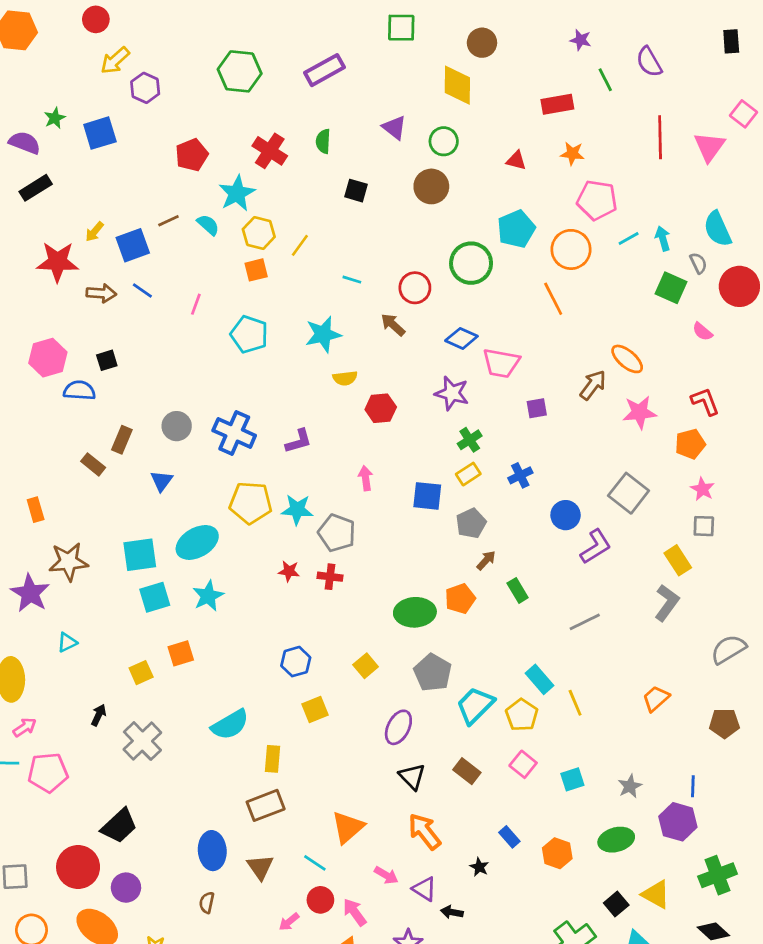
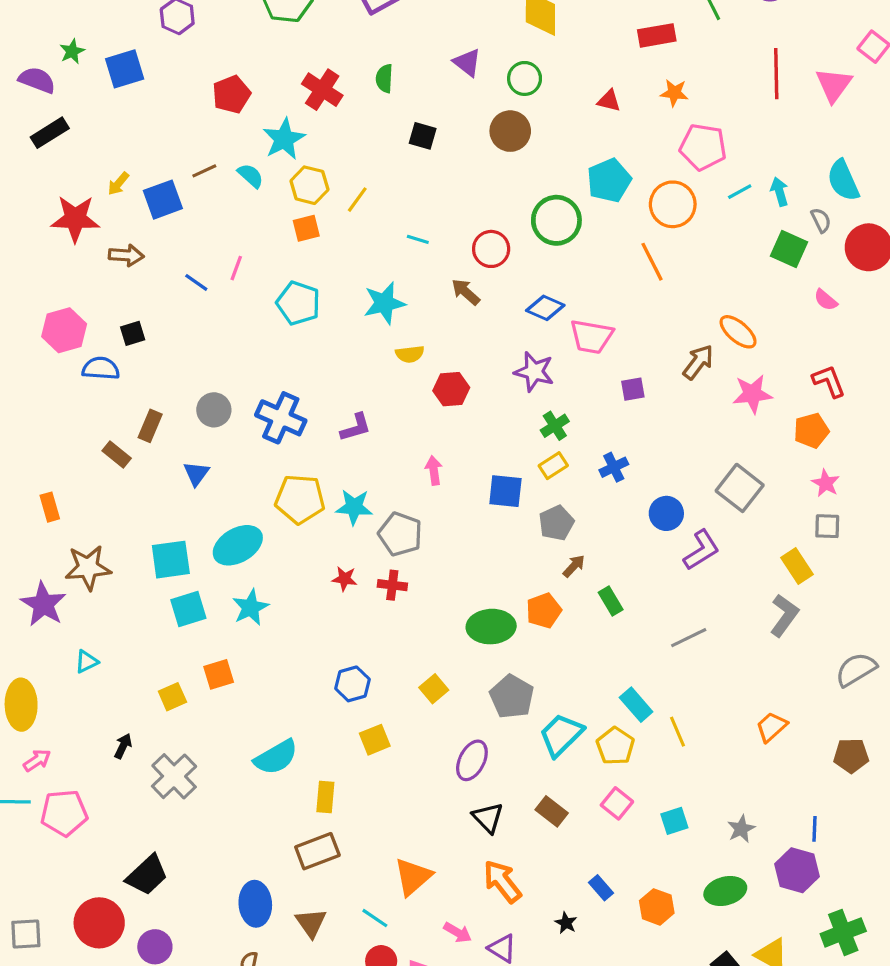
blue line: (142, 291) -> (196, 282), moved

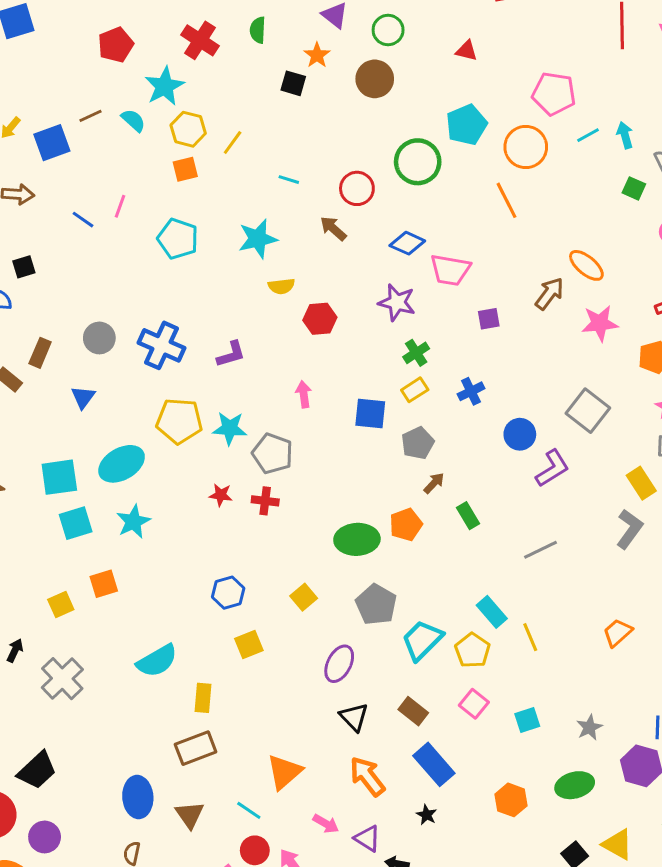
orange star: (674, 93) -> (317, 55), moved, turned 30
green square: (789, 249) -> (634, 188), size x0.7
blue rectangle: (601, 888) -> (434, 764), moved, size x1.8

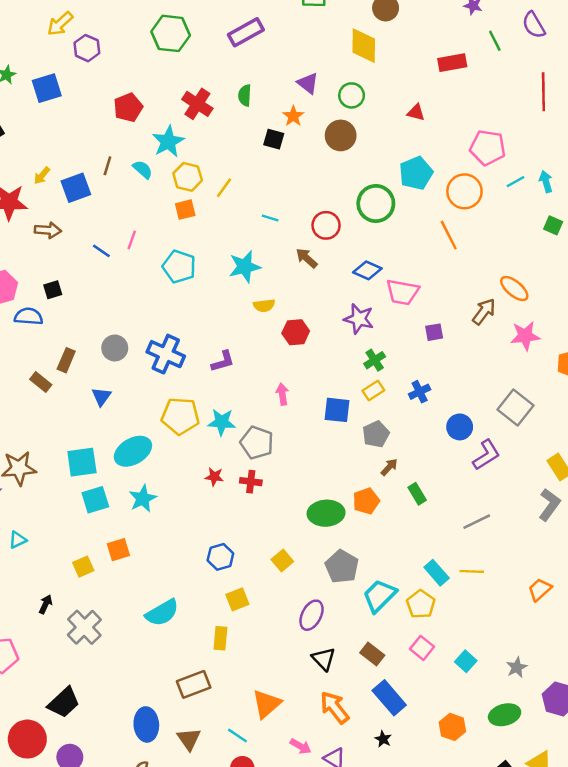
brown line: (90, 116) -> (107, 166), turned -48
yellow line: (530, 637) -> (472, 571), moved, turned -65
yellow rectangle: (203, 698) -> (220, 638), moved
cyan square: (527, 720) -> (466, 661), turned -30

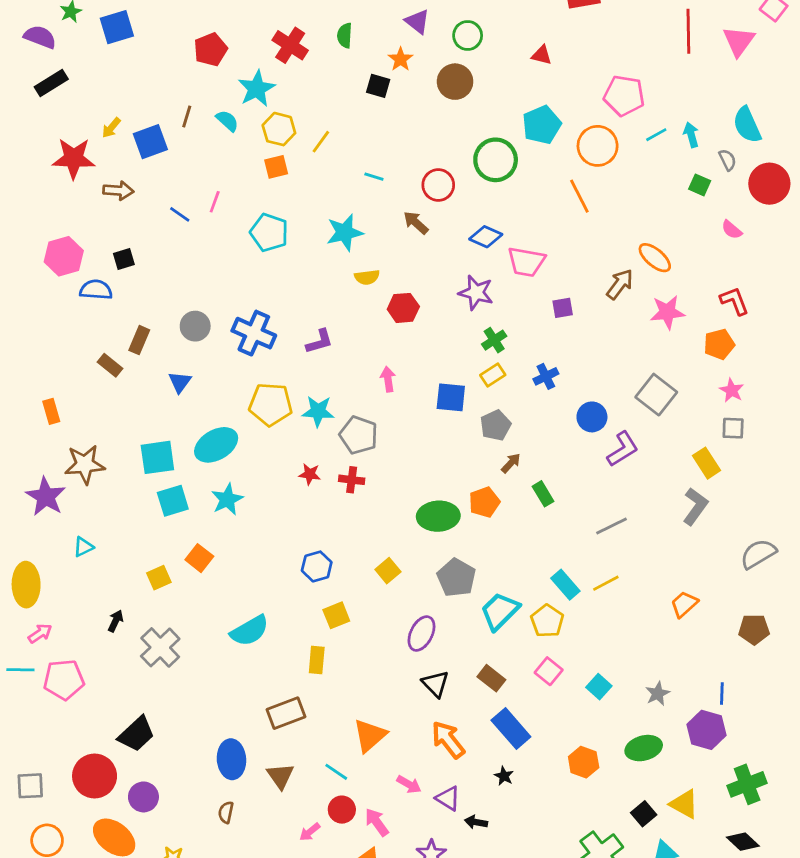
orange square: (118, 550) -> (199, 558), turned -35
yellow line: (472, 571) -> (606, 583), turned -30

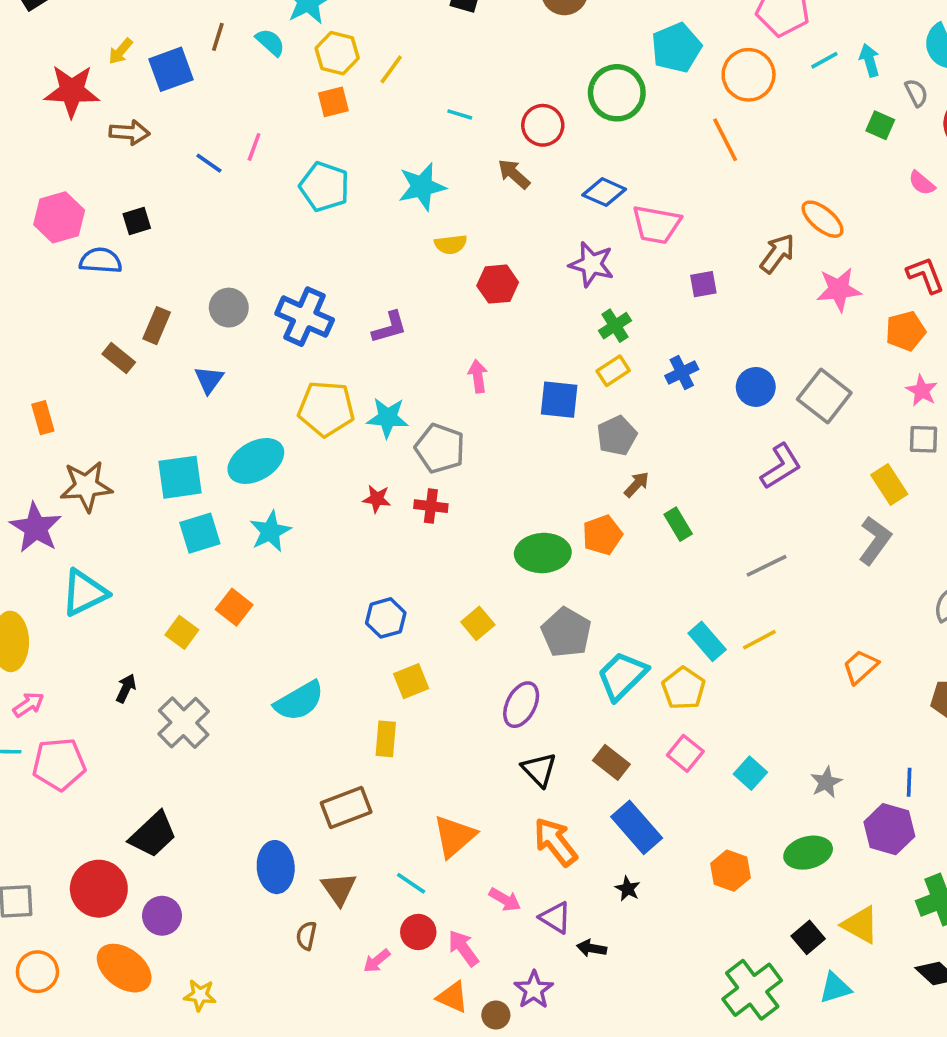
blue circle: (592, 417) -> (756, 387), moved
cyan triangle: (83, 547) -> (84, 593), size x1.8
yellow square: (159, 578) -> (182, 632), turned -30
brown semicircle: (226, 812) -> (306, 936), moved

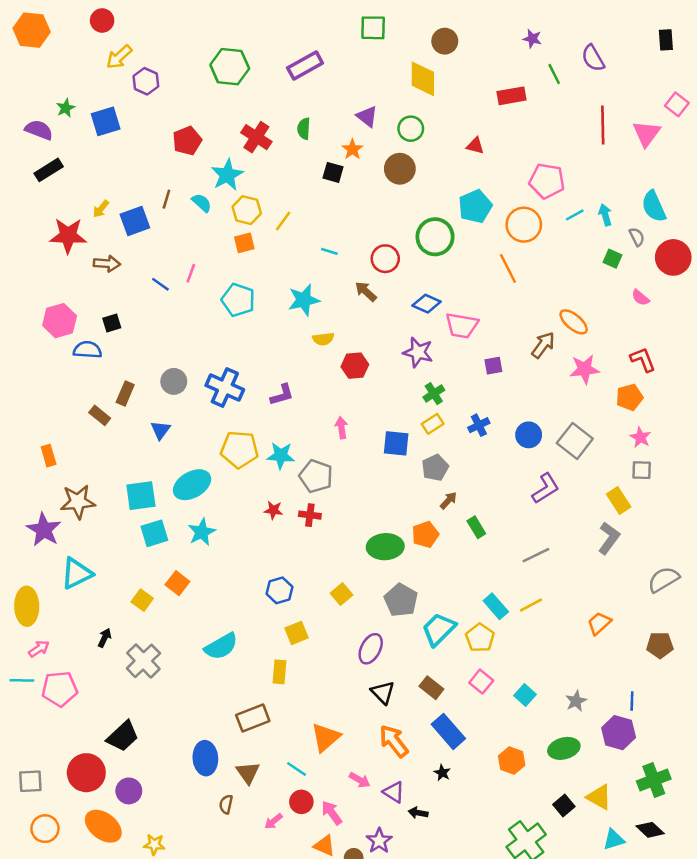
cyan triangle: (835, 988) -> (614, 840), moved

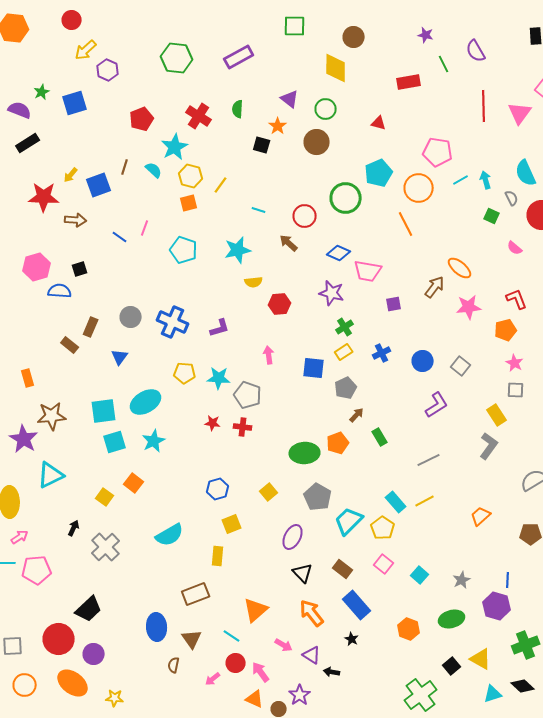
gray square: (575, 441) -> (461, 366), size x0.7
yellow pentagon: (239, 449) -> (185, 373), size x0.7

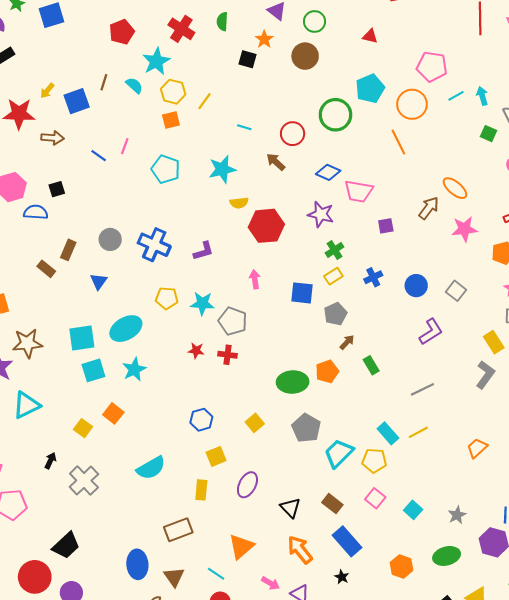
red hexagon: (280, 304) -> (266, 226), size x1.5
yellow pentagon: (383, 528) -> (374, 461), turned -30
purple ellipse: (293, 537) -> (247, 485), moved

